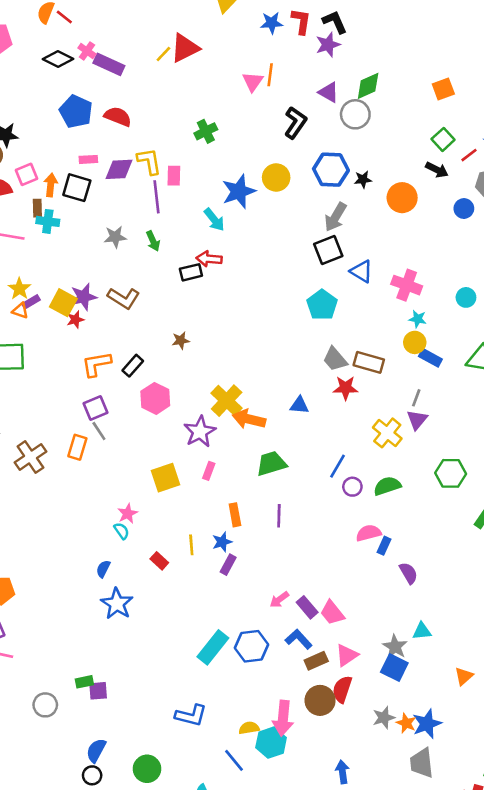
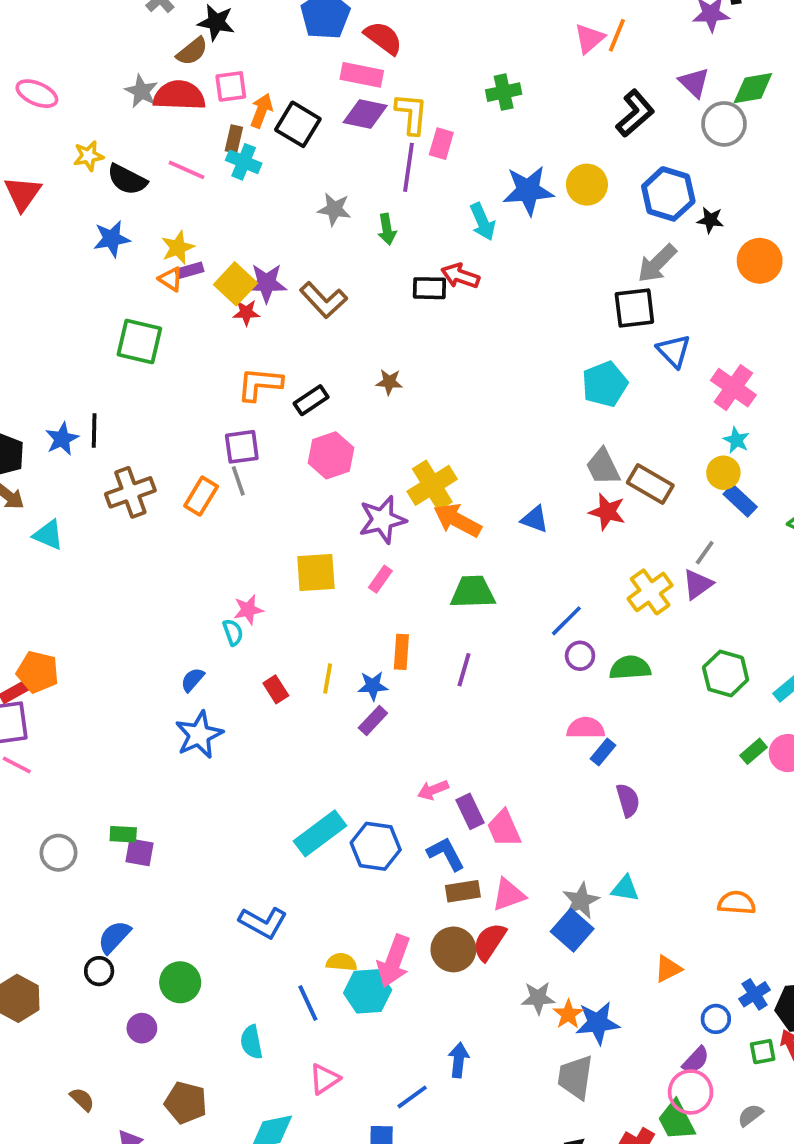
pink rectangle: (88, 159) -> (362, 75), moved, size x1.5

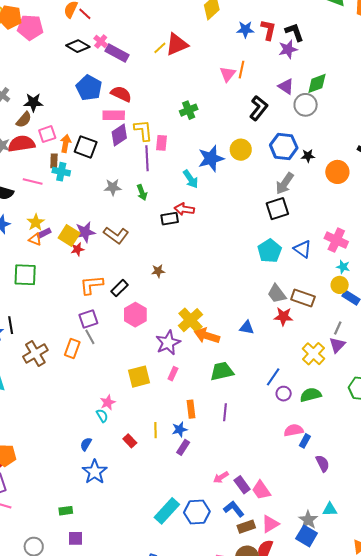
purple diamond: (365, 114) -> (119, 135), turned -35
blue triangle: (674, 351) -> (303, 249), moved
green rectangle: (123, 834) -> (66, 511), moved

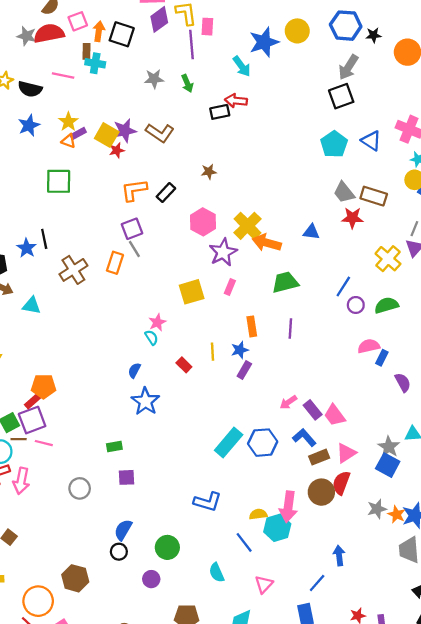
pink hexagon: (135, 315) -> (203, 222), moved

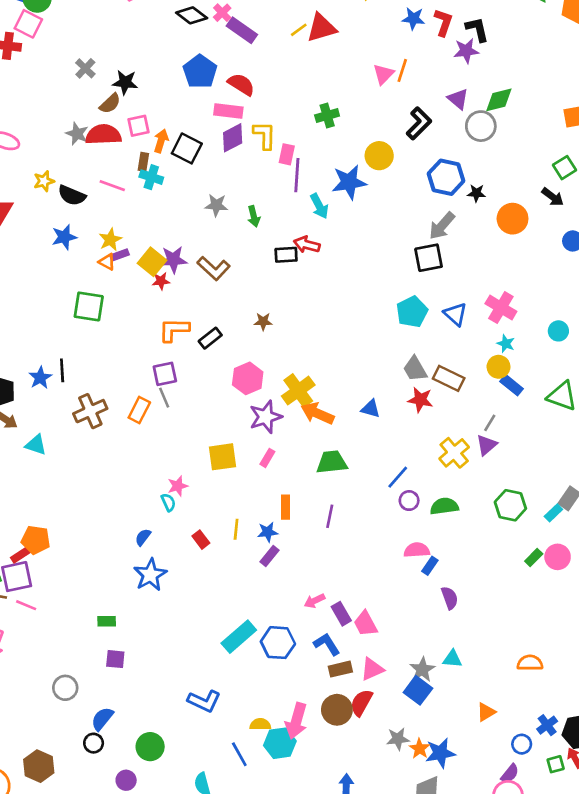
yellow circle: (297, 31) -> (379, 156), moved
purple line: (192, 45) -> (297, 175), moved
gray circle: (80, 488) -> (65, 688), moved

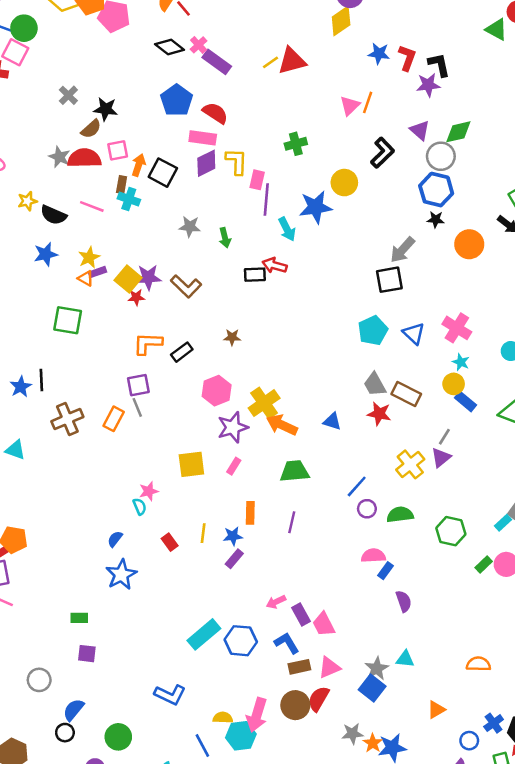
blue hexagon: (446, 177) -> (436, 190), moved
green hexagon: (510, 505) -> (451, 531), moved

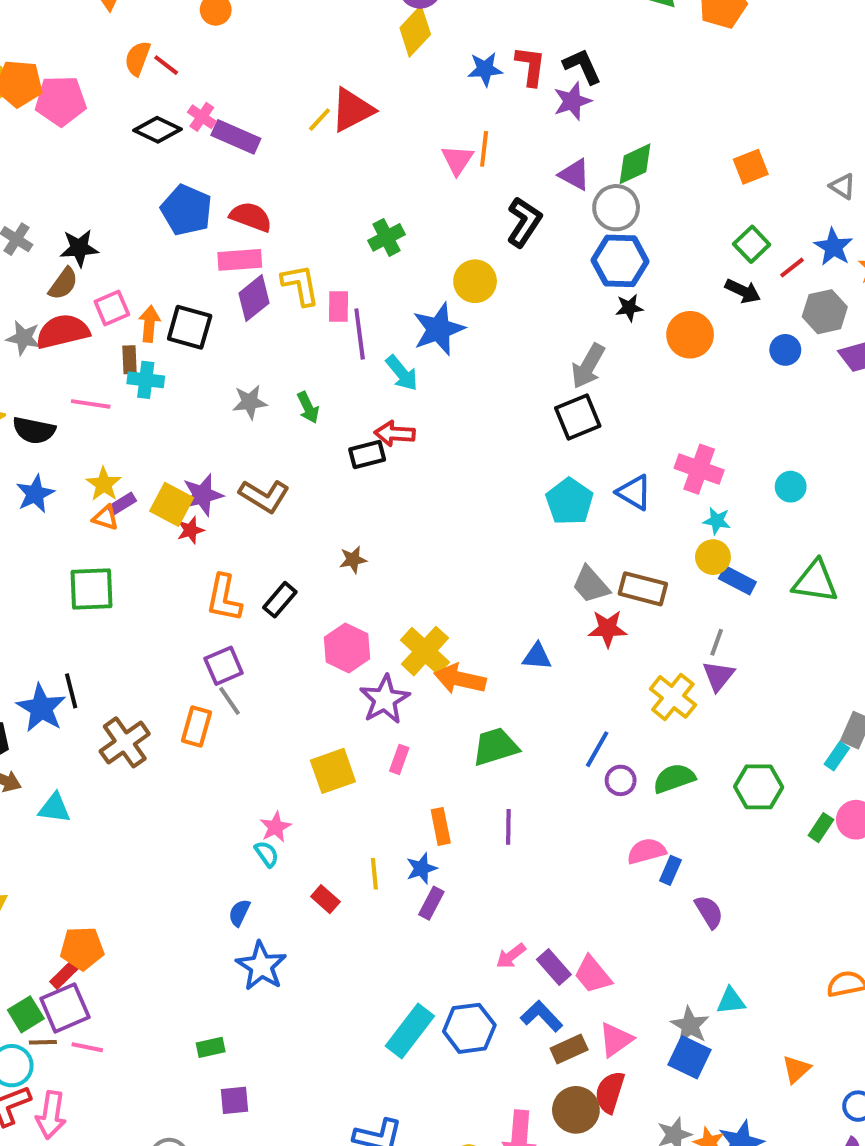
orange L-shape: (148, 344) -> (224, 598), turned -68
blue star: (21, 387) -> (41, 708), size x1.4

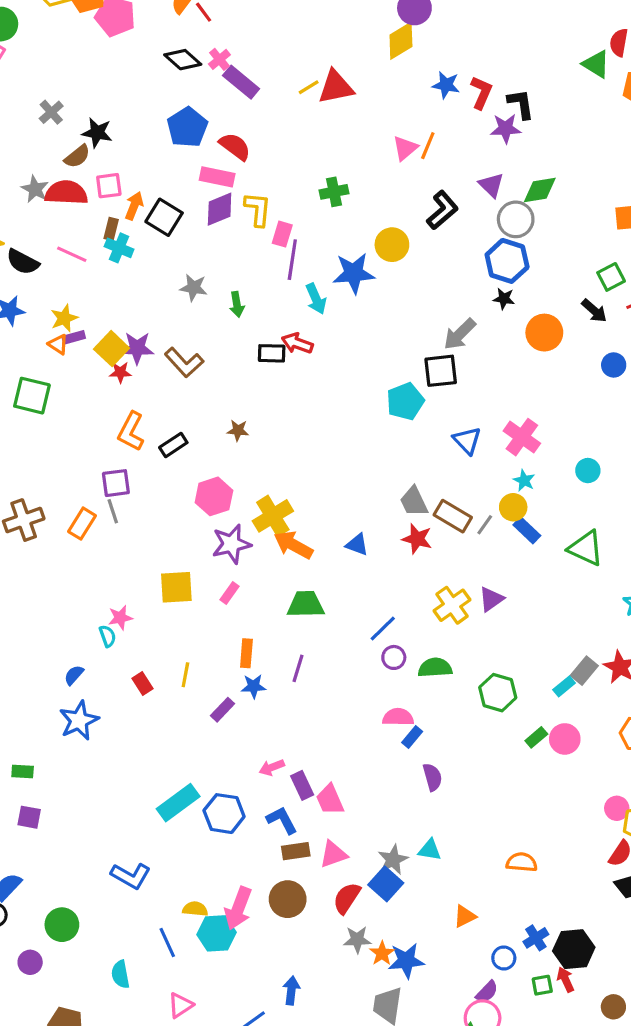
cyan pentagon: (569, 502) -> (405, 401), moved
gray line: (717, 642) -> (485, 525), moved
blue star: (421, 868) -> (254, 686), moved
red semicircle: (610, 1092) -> (347, 898), moved

